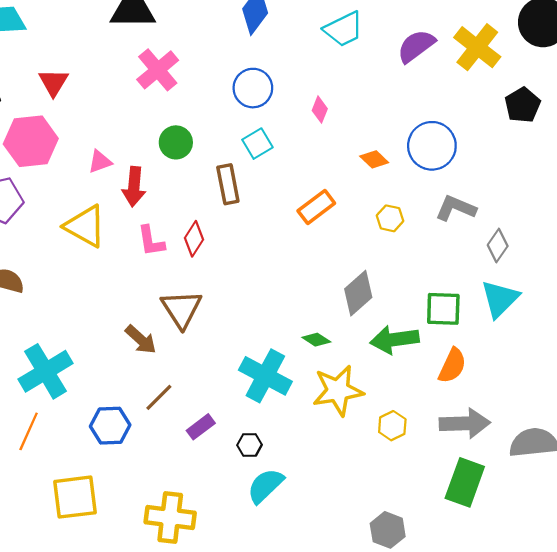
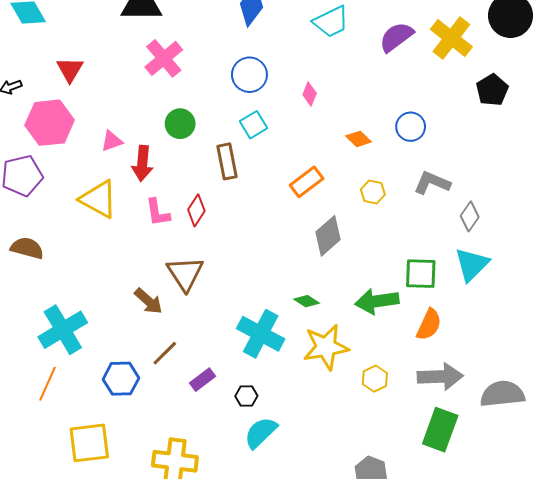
blue circle: (432, 146) -> (411, 127), size x0.7
gray diamond: (358, 293) -> (328, 236), moved

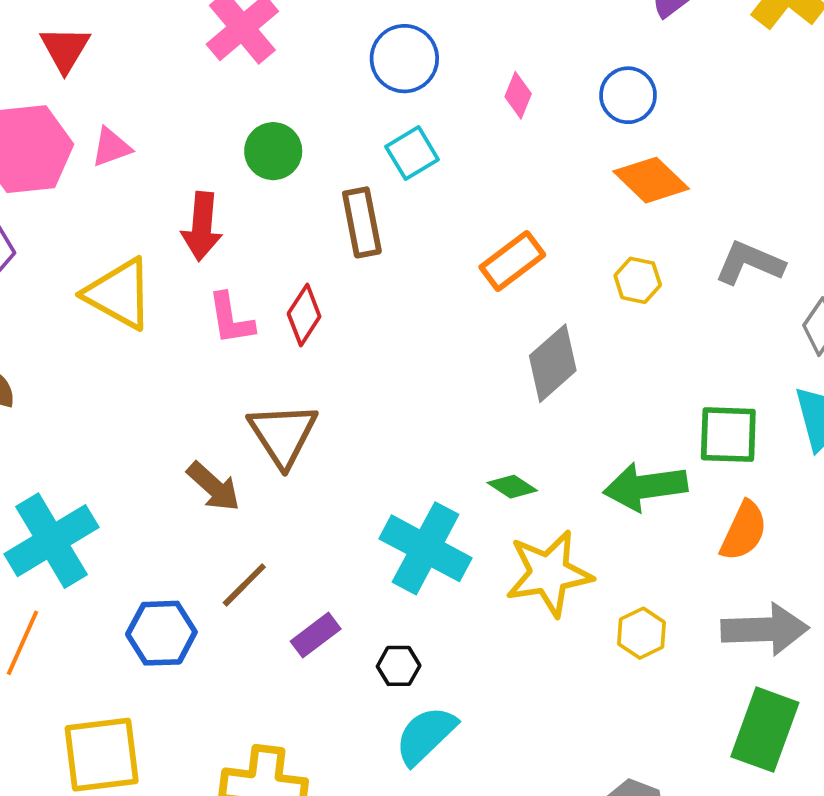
blue circle: (411, 127) -> (628, 95), moved
orange diamond: (359, 139) -> (651, 180), moved, size x1.5
pink triangle: (112, 141) -> (111, 147), moved

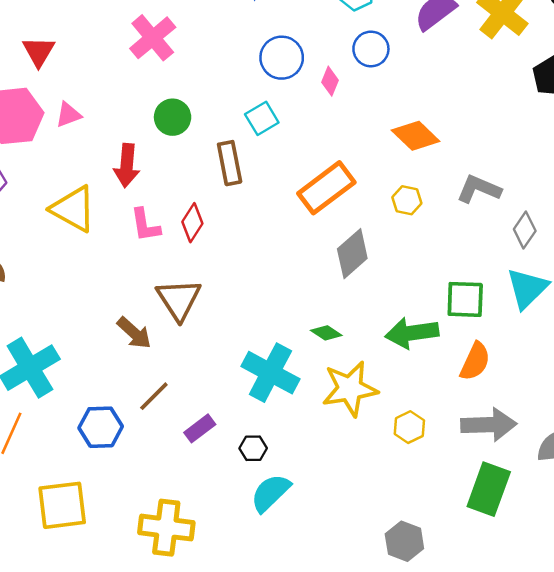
blue circle: (404, 59) -> (282, 58), moved
blue circle: (628, 95) -> (371, 49), moved
orange rectangle: (512, 261) -> (326, 188), size x1.4

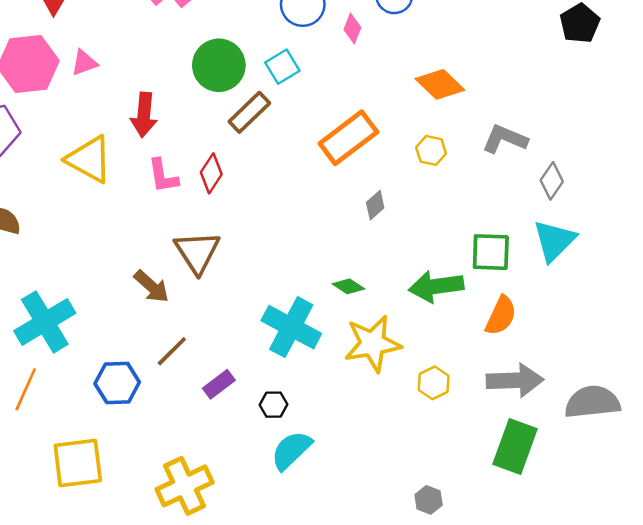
green circle: (173, 117) -> (219, 65), moved, size x1.4
brown rectangle: (230, 163) -> (249, 112), turned 57
gray diamond: (352, 254) -> (375, 205), size x0.6
yellow cross: (166, 528) -> (185, 486), turned -32
gray hexagon: (404, 541) -> (429, 500), size x0.7

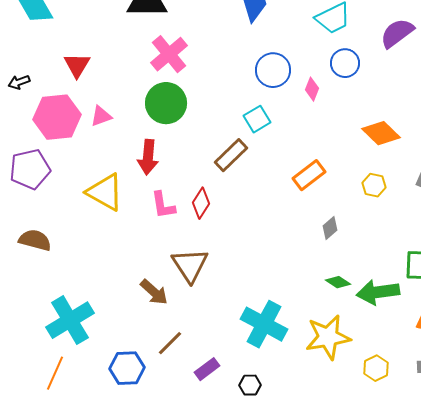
green circle: (219, 65) -> (166, 103), moved
orange rectangle: (348, 138) -> (309, 175), size x0.7
green diamond: (348, 286) -> (338, 282), moved

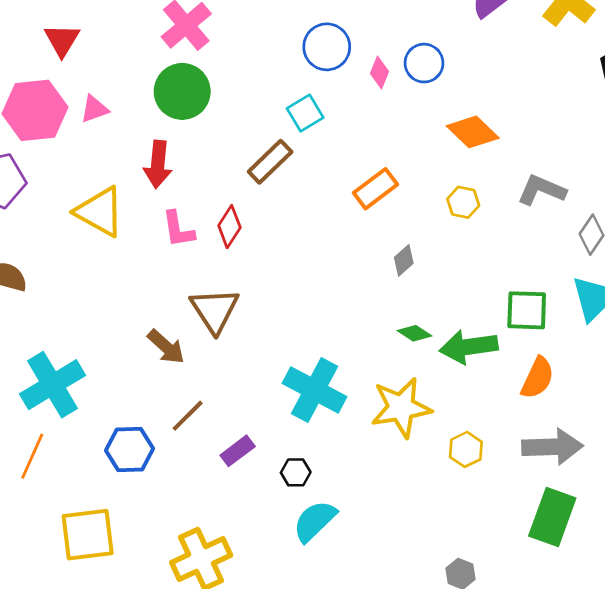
blue circle: (345, 63) -> (424, 63), moved

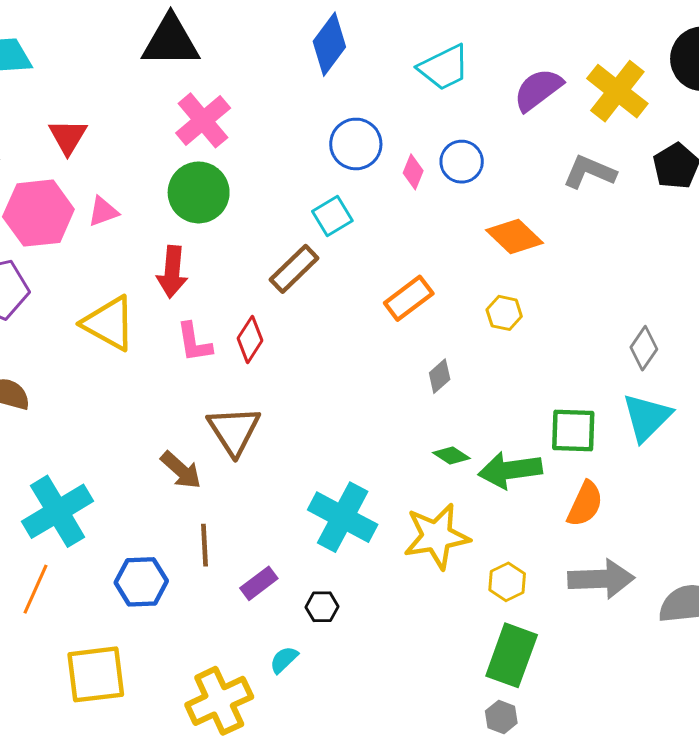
gray L-shape: (542, 190) -> (589, 172), moved
brown line: (188, 416) -> (204, 545), turned -48
green rectangle: (552, 517) -> (512, 655), moved
cyan semicircle: (315, 521) -> (284, 660), moved, size x0.6

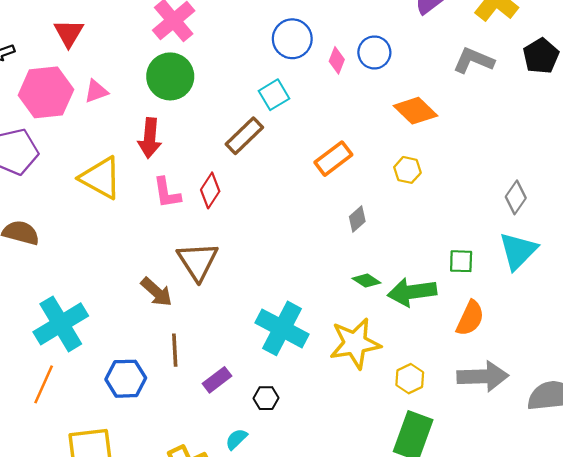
green square: (573, 430) -> (461, 261), size x0.7

